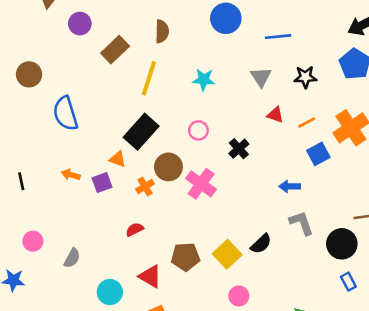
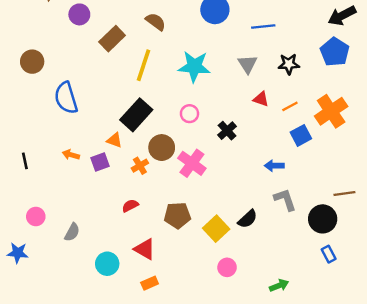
brown semicircle: (162, 31) -> (156, 22), turned -55
cyan star: (204, 80) -> (194, 66), size x1.5
brown pentagon: (185, 257) -> (177, 215), moved

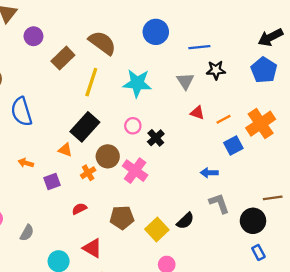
brown semicircle: (156, 22) -> (102, 43), size x1.5
black star: (289, 64) -> (216, 70), moved
black cross: (227, 131) -> (156, 138), moved
purple square: (100, 162) -> (52, 181), moved

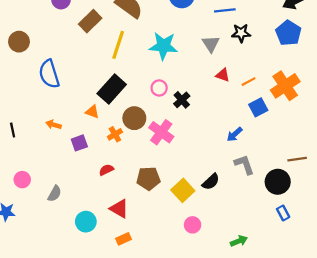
blue arrow: (209, 173) -> (235, 134), turned -42

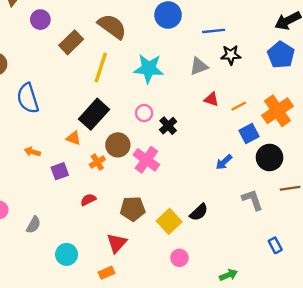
gray triangle: (211, 44) -> (199, 66), turned 42
gray L-shape: (244, 165) -> (252, 200), moved
black circle: (278, 182) -> (270, 157), moved
red triangle: (119, 209) -> (117, 243), moved, turned 42

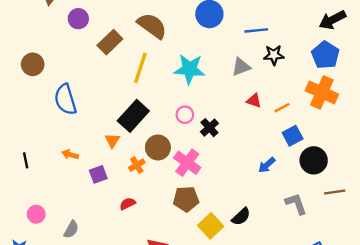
orange cross: (277, 111) -> (322, 92), moved, turned -32
orange triangle: (73, 138) -> (112, 140), turned 42
brown pentagon: (133, 209) -> (186, 199), moved

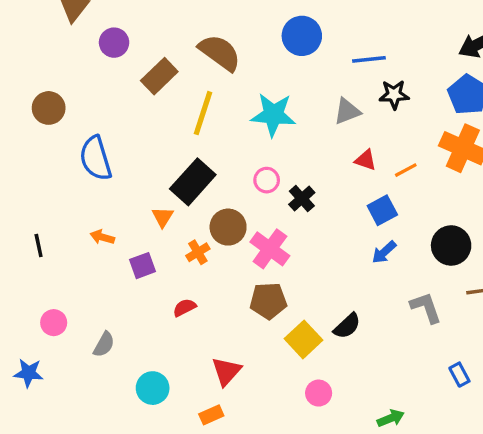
blue square: (293, 136) -> (382, 210), moved

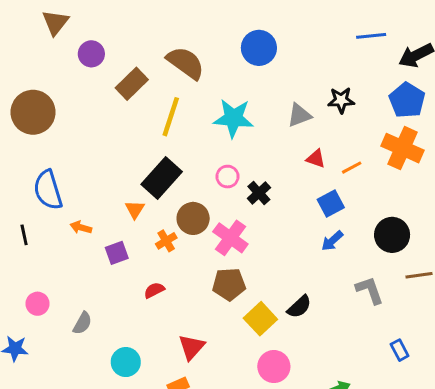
blue line: (369, 59) -> (371, 36), moved
brown circle: (49, 108) -> (33, 112), size x1.5
blue semicircle: (96, 158) -> (48, 190), moved
pink circle: (319, 393) -> (274, 367), size x1.4

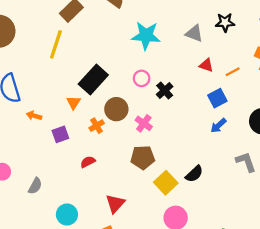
gray triangle: (299, 115) -> (194, 33), turned 42
yellow line: (171, 117) -> (56, 44), moved
pink cross: (230, 238) -> (144, 123), size x0.7

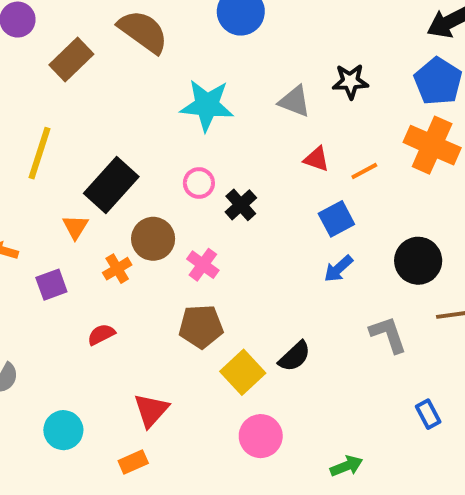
yellow line: (56, 44) -> (39, 153), moved

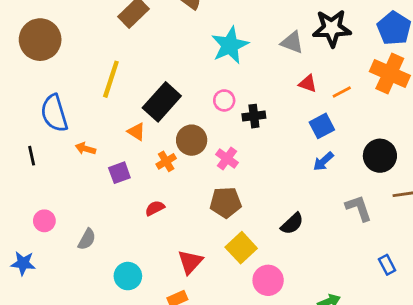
black star: (350, 81) -> (332, 28), size x1.5
cyan star: (207, 105) -> (230, 45), turned -30
black cross: (241, 205) -> (254, 116), turned 35
orange triangle: (75, 227) -> (136, 132), turned -30
yellow square: (243, 372) -> (241, 248), moved

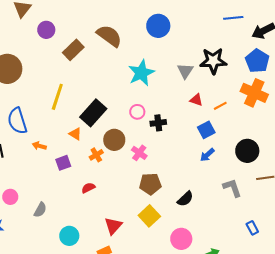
gray triangle: (292, 42) -> (185, 71), turned 42
brown pentagon: (226, 202) -> (150, 184), moved
pink circle: (268, 280) -> (181, 239), moved

